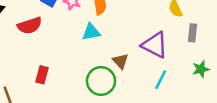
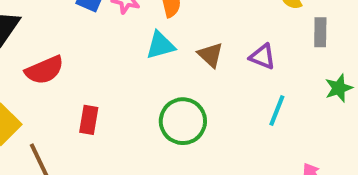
red semicircle: (30, 26) -> (44, 70), moved
purple triangle: (155, 45) -> (262, 57), size x0.6
brown triangle: (120, 61) -> (210, 55), moved

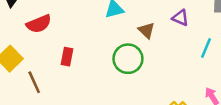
brown triangle: (210, 55) -> (146, 30), moved
cyan line: (277, 110) -> (206, 48), moved

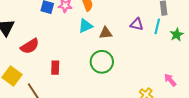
brown triangle: (146, 30) -> (106, 33), moved, turned -40
cyan line: (206, 48) -> (157, 26), moved

